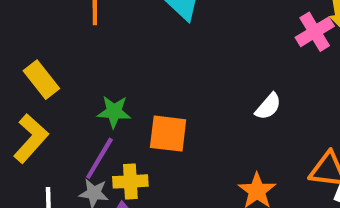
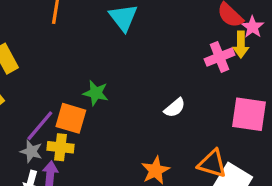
green star: (114, 112) -> (96, 93), moved
orange square: (168, 134) -> (71, 118), moved

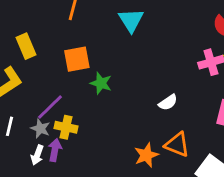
orange square: (71, 118) -> (77, 59), moved, turned -32
orange triangle: (212, 164) -> (177, 145), moved

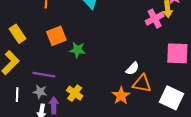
white semicircle: (168, 102) -> (132, 69), moved
purple line: (50, 107) -> (44, 75), turned 65
yellow cross: (66, 127) -> (75, 93), moved, turned 35

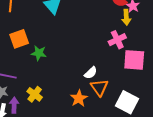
pink cross: (155, 19) -> (117, 40), moved
orange triangle: (142, 84) -> (99, 87), turned 42

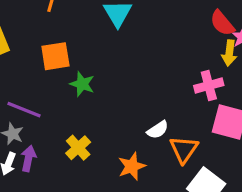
orange triangle: (99, 87) -> (184, 149), moved
yellow cross: (35, 94) -> (78, 148), moved

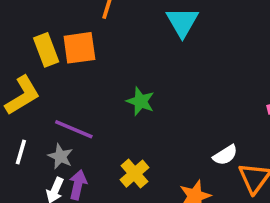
orange square: (55, 56) -> (79, 48), moved

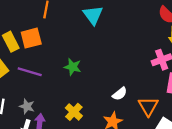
purple line: (74, 129) -> (30, 72), moved
white semicircle: (225, 155) -> (120, 94), moved

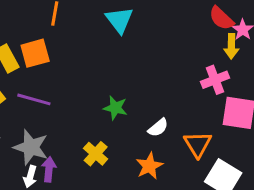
green star: (73, 67) -> (115, 108), moved
gray star: (27, 106) -> (31, 147), size x1.6

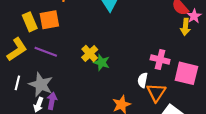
pink cross: (215, 80) -> (160, 60), moved, turned 30
white semicircle: (158, 128) -> (143, 80), moved, turned 136
yellow cross: (96, 154) -> (90, 54), moved

